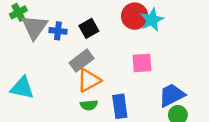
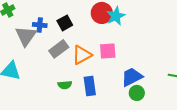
gray triangle: (34, 27) -> (26, 36), moved
orange triangle: (89, 80) -> (82, 55), moved

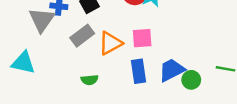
blue rectangle: (90, 86) -> (139, 71), moved
green circle: (137, 93) -> (191, 80), moved

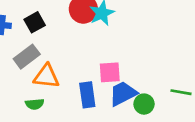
pink square: (142, 38) -> (110, 72), moved
orange triangle: (110, 43) -> (46, 76), moved, turned 35

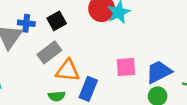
blue trapezoid: (123, 93) -> (159, 72), moved
blue rectangle: (87, 95) -> (88, 89), moved, turned 30

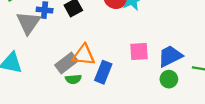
gray rectangle: (49, 52) -> (66, 63), moved

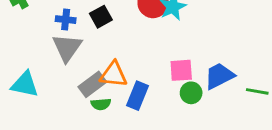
gray triangle: (28, 23) -> (67, 48), moved
green circle: (169, 79) -> (191, 93), moved

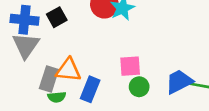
blue cross: (66, 20) -> (25, 20), size x1.5
blue trapezoid: (219, 76) -> (179, 82), moved
gray rectangle: (92, 84) -> (49, 79), turned -35

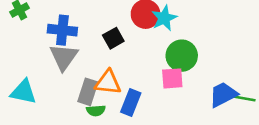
black square: (57, 17) -> (113, 38), moved
green circle: (139, 87) -> (182, 56), moved, size x1.5

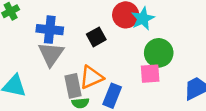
orange triangle: (108, 82) -> (91, 77), turned -30
gray rectangle: (88, 92) -> (73, 86), turned -30

